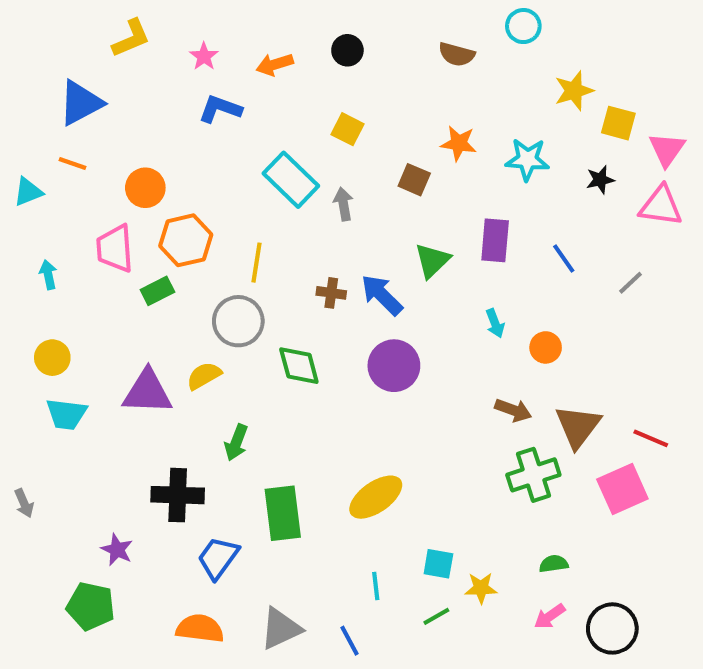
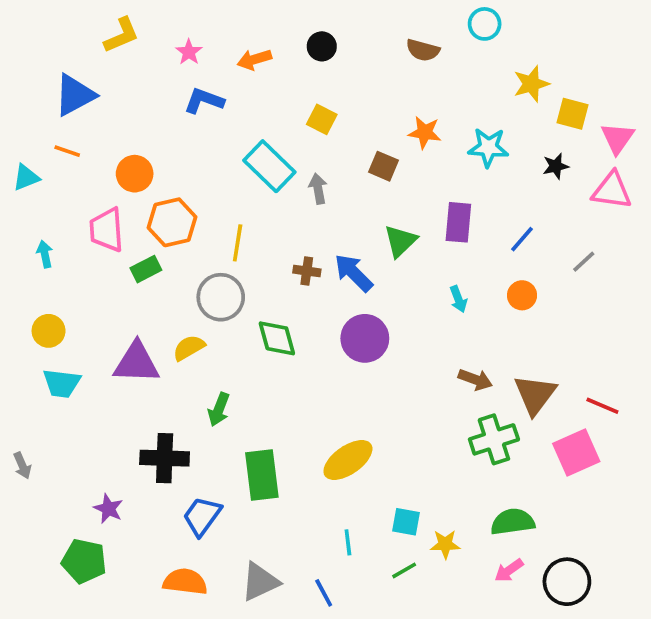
blue line: (564, 259) -> (522, 239), turned 76
orange circle: (546, 347) -> (522, 295), moved
green semicircle: (554, 564) -> (513, 522), size x1.6

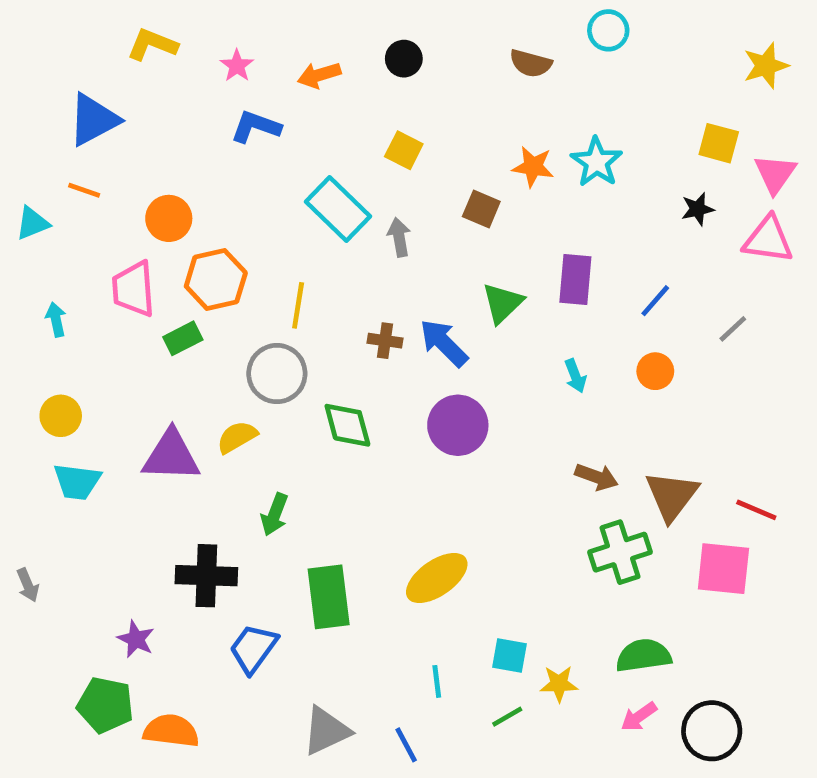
yellow L-shape: (122, 35) -> (152, 44), turned -135
yellow star: (531, 84) -> (766, 66), moved
cyan star: (488, 147) -> (597, 162), moved, turned 30
pink square: (576, 453) -> (723, 569), turned 30
orange semicircle: (185, 582) -> (171, 731), moved

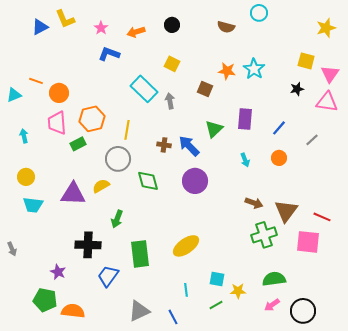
yellow L-shape: (152, 44) -> (65, 19), turned -135
blue triangle: (94, 120) -> (40, 27), moved, size x0.7
orange circle: (169, 218) -> (59, 93), moved

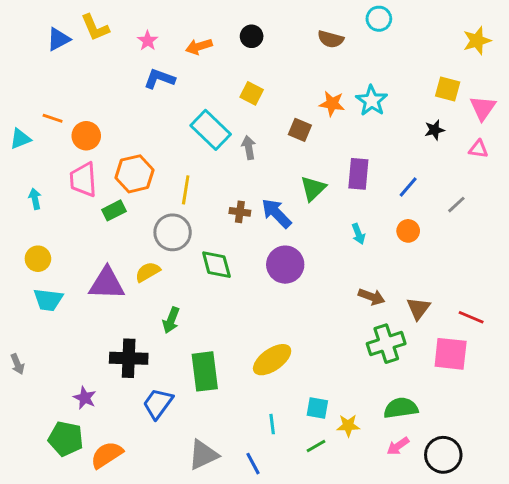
pink triangle: (327, 102) -> (478, 149), size x0.6
brown triangle: (286, 211) -> (418, 308), size x0.7
orange semicircle: (73, 311) -> (107, 455), turned -40

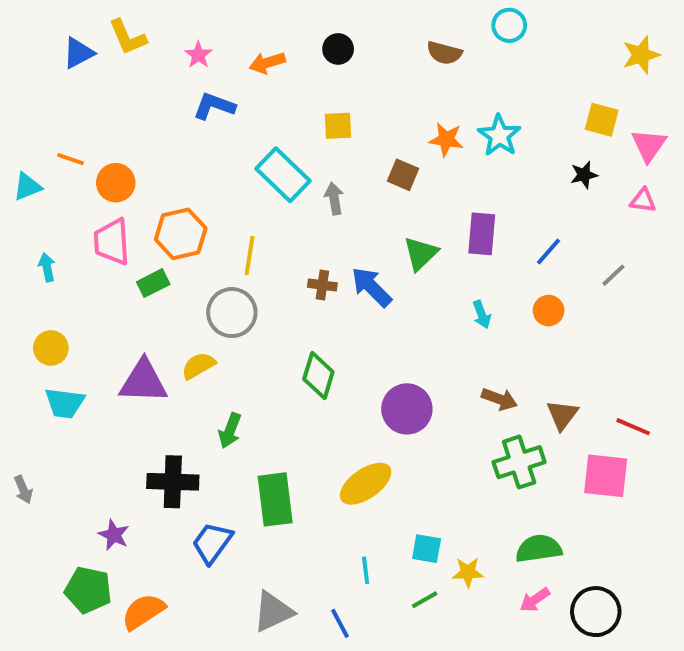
yellow square: (252, 93) -> (338, 126), turned -30
green diamond: (216, 265) -> (318, 376), moved, turned 32
purple circle: (285, 265) -> (407, 409), moved

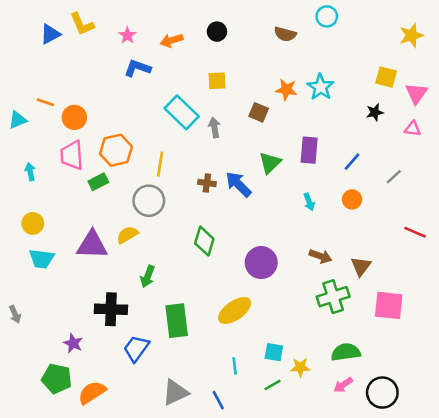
red line: (633, 427) -> (415, 232), moved

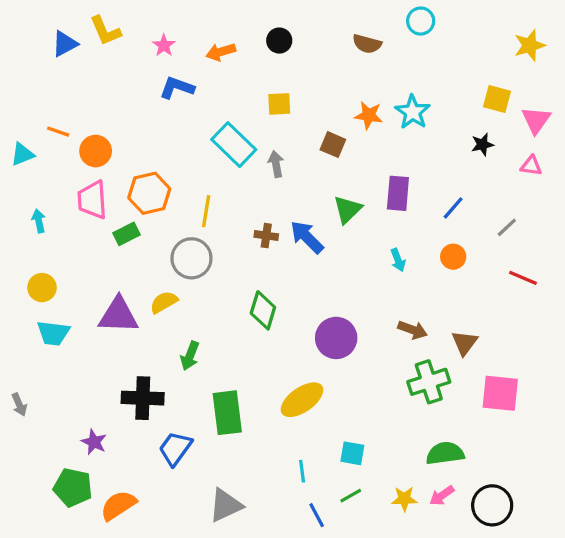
red line: (415, 232) -> (523, 278), moved
yellow star: (300, 367) -> (404, 499), moved
blue line: (218, 400) -> (317, 515), moved

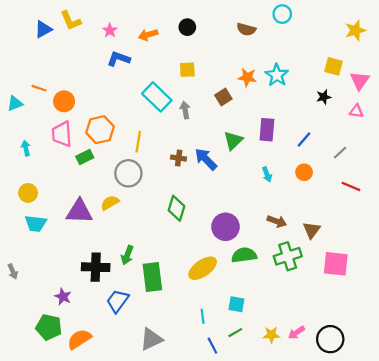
brown square: (333, 145) -> (223, 97), turned 35
green arrow: (190, 356) -> (127, 255), moved
green semicircle: (445, 453) -> (244, 255), moved

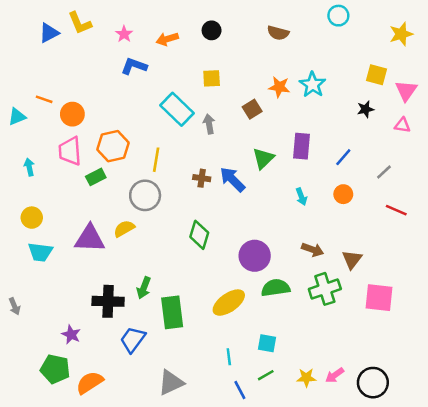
cyan circle: (282, 14) -> (338, 16), moved

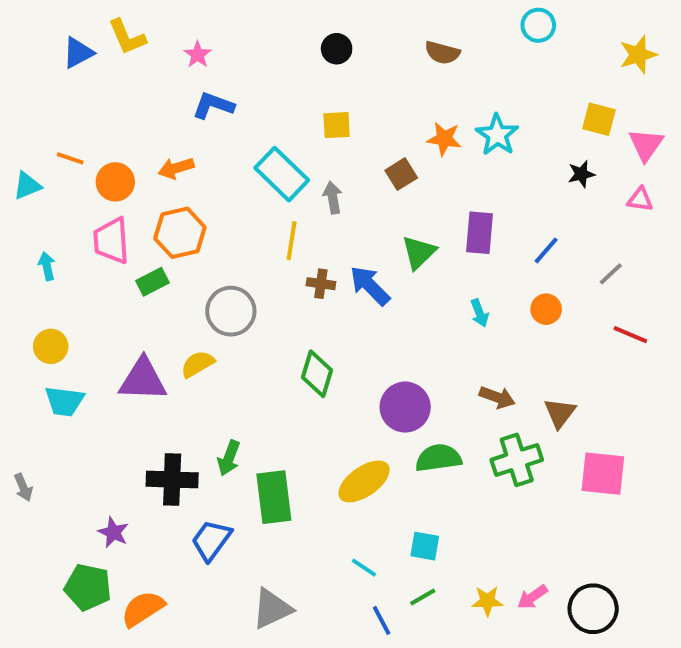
orange arrow: (167, 39) -> (176, 168), moved
yellow line: (156, 160) -> (292, 241), moved
cyan line: (229, 357) -> (364, 568), turned -49

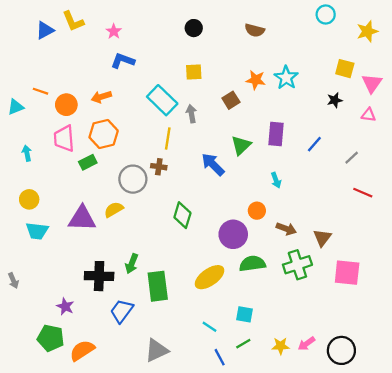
cyan circle: (538, 25) -> (326, 14), moved
brown cross: (321, 284) -> (159, 167), moved
orange circle: (546, 309) -> (257, 211), moved

